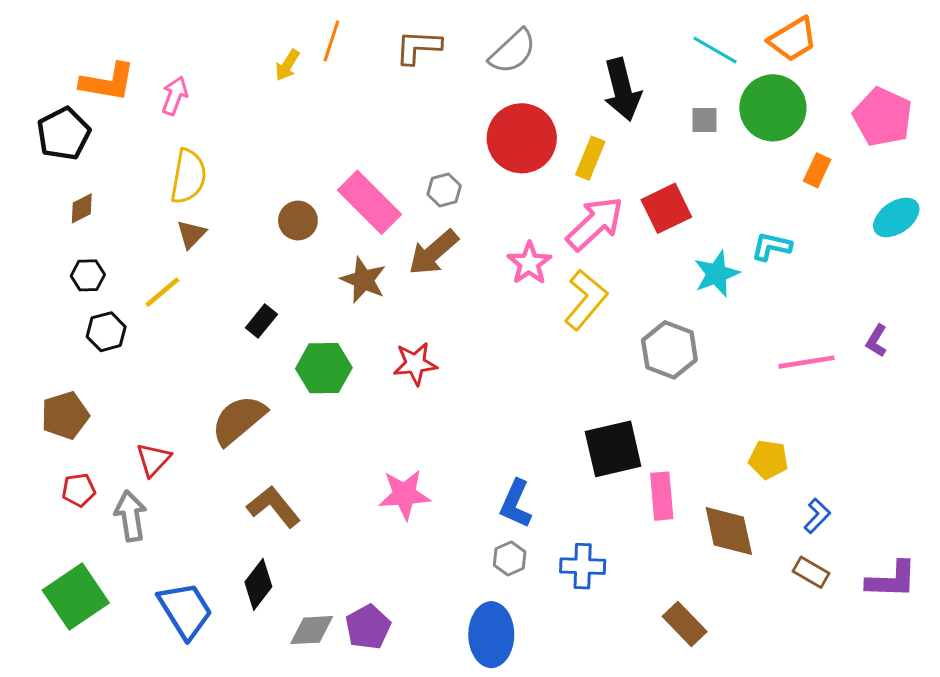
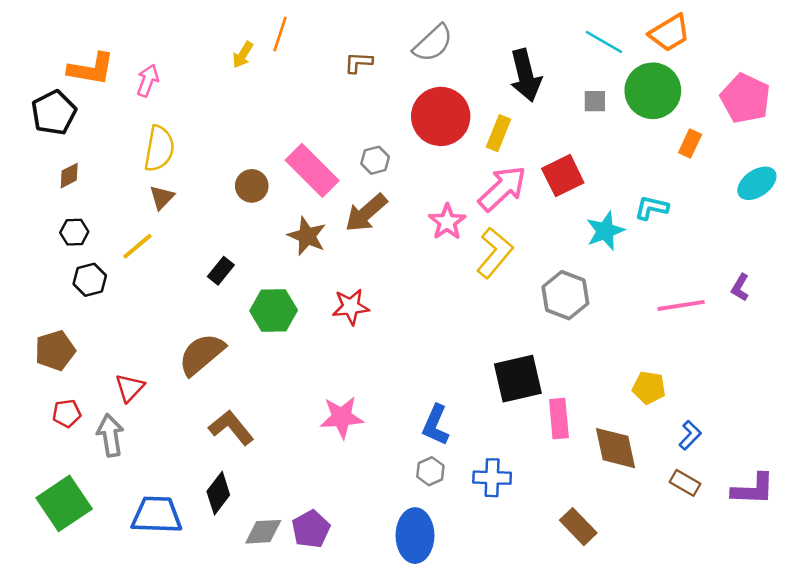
brown L-shape: (418, 47) -> (358, 62), moved, size x0.7
blue trapezoid: (185, 610) -> (157, 515), turned -56

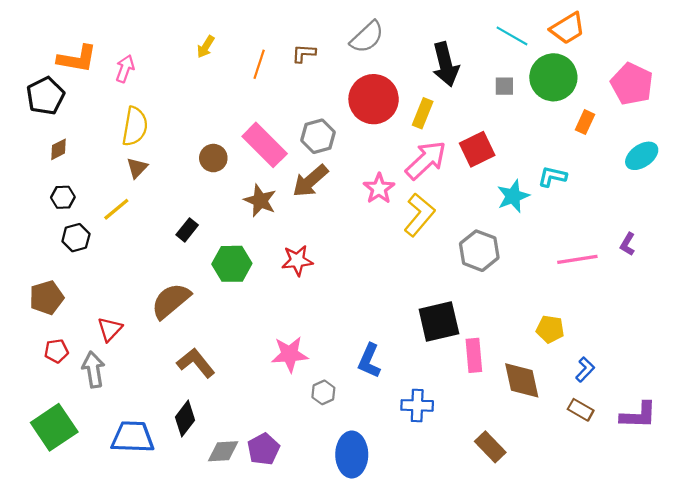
orange line: (280, 34) -> (259, 64), moved
gray hexagon: (375, 160) -> (318, 136), size x1.4
gray hexagon: (430, 471) -> (323, 392), moved

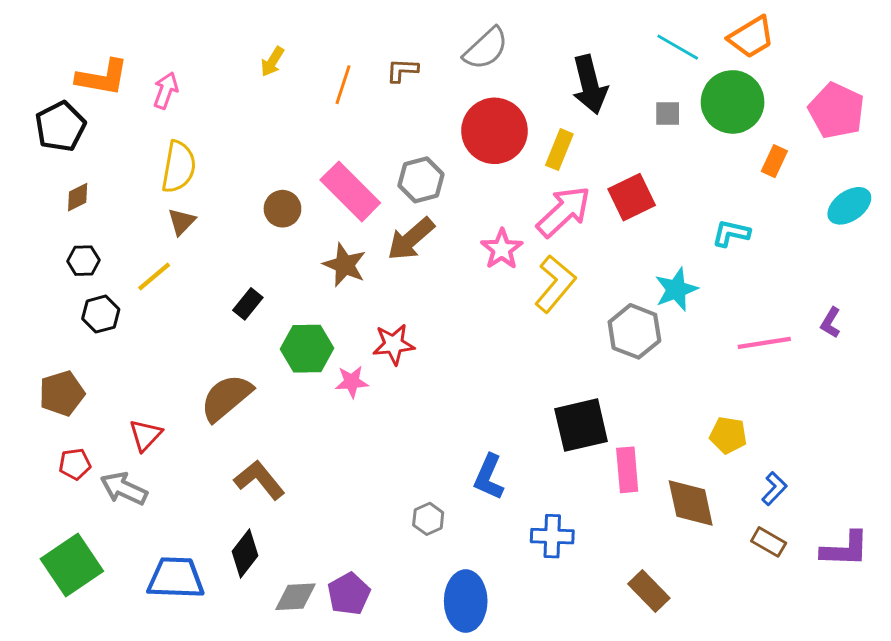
cyan star: (513, 196) -> (676, 289), moved
pink star: (290, 354) -> (352, 382), moved, size x0.7
gray arrow: (93, 369) -> (124, 489), turned -56

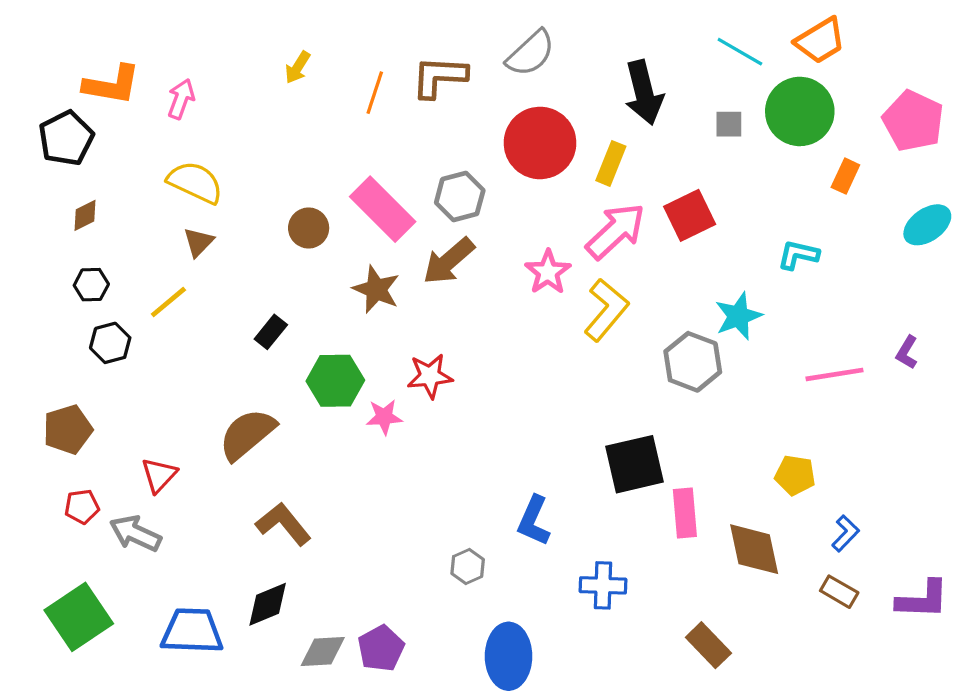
brown L-shape: (402, 70) -> (439, 77), size x1.6
yellow semicircle: (179, 167) -> (195, 182), turned -75
black diamond: (245, 553) -> (268, 604), turned 30

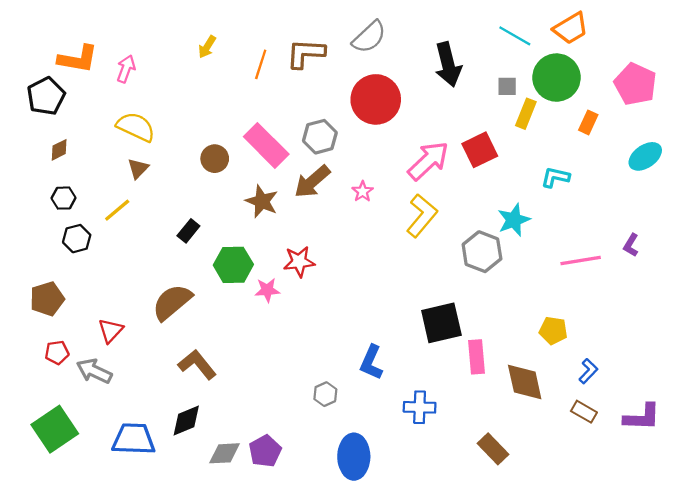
yellow rectangle: (611, 163) -> (526, 114), moved
pink star: (548, 272) -> (363, 191), moved, size x0.7

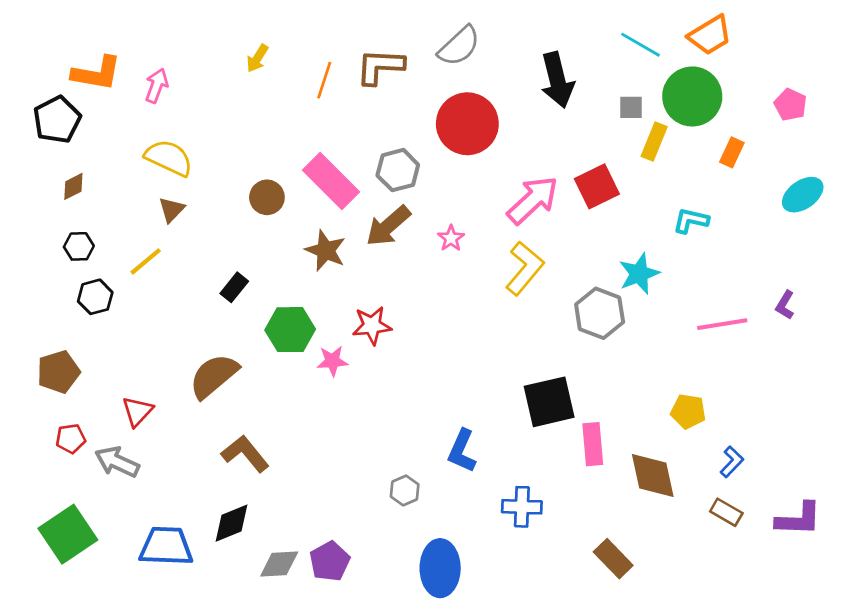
pink pentagon: (635, 84) -> (790, 105), size x0.6

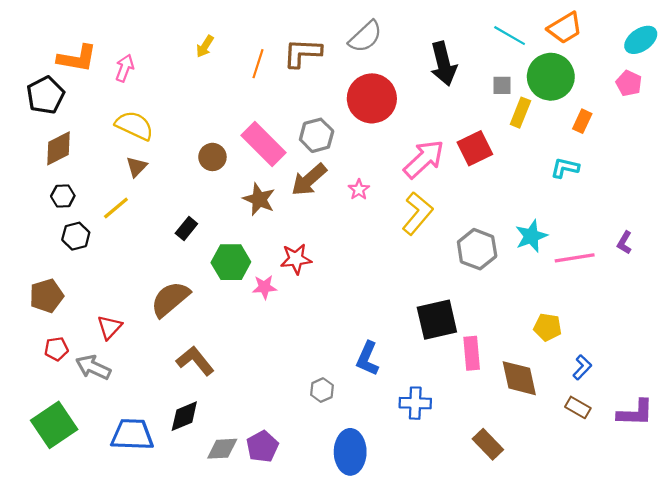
brown diamond: (73, 186) -> (58, 148), size x1.6
cyan ellipse: (803, 195) -> (641, 40), moved
cyan L-shape: (691, 221) -> (565, 168), moved
cyan star: (639, 274) -> (531, 236), moved

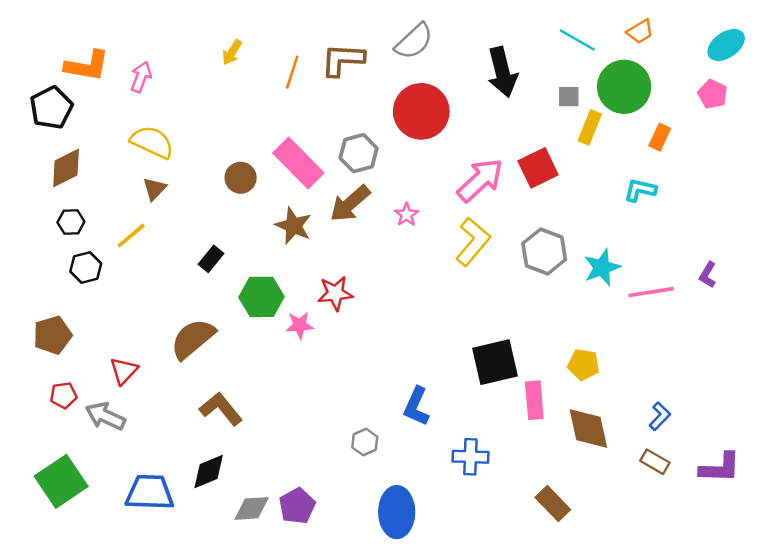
orange trapezoid: (565, 28) -> (640, 31), size x0.7
gray hexagon: (477, 249) -> (544, 251), moved
yellow pentagon: (548, 327) -> (584, 365), moved

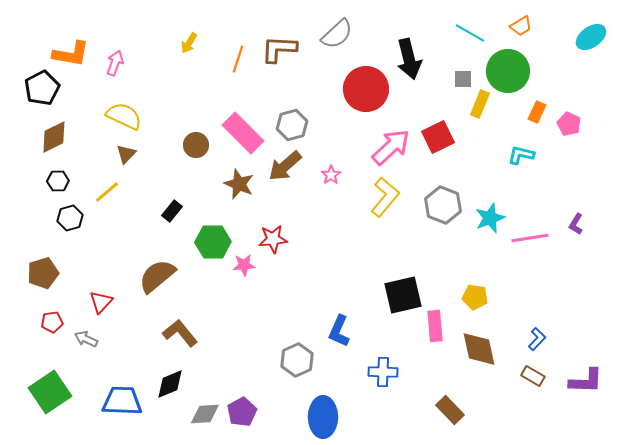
pink pentagon: (713, 94) -> (569, 124), moved
red circle: (421, 111) -> (366, 89), moved
gray arrow: (105, 416) -> (86, 339), size x0.7
gray hexagon: (365, 442) -> (297, 360), size x1.5

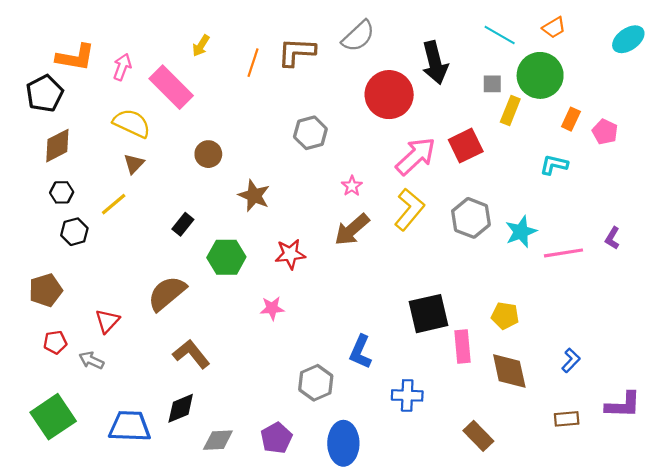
pink rectangle: (243, 133) -> (171, 87), moved
brown arrow: (285, 166) -> (352, 230), moved
pink star: (244, 265) -> (272, 308), moved
brown rectangle: (533, 376) -> (567, 419), moved, turned -35
purple pentagon: (242, 412) -> (276, 438), moved

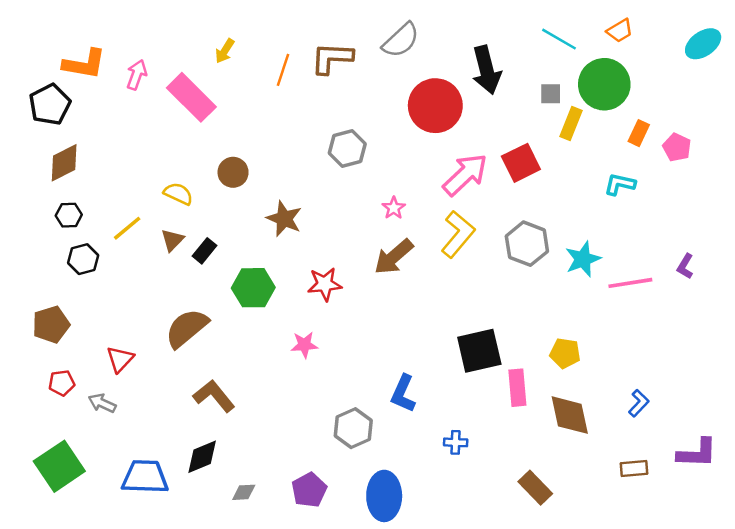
yellow semicircle: (132, 123) -> (178, 194), moved, size x0.7
brown triangle: (134, 164) -> (172, 240), moved
blue cross: (407, 395) -> (456, 442), size x0.7
gray diamond: (218, 440) -> (244, 492), size x0.7

